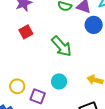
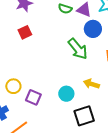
green arrow: (62, 46) -> (78, 49), moved
cyan circle: (59, 81) -> (66, 94), moved

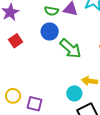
blue circle: (93, 29) -> (50, 31), moved
cyan circle: (66, 94) -> (74, 93), moved

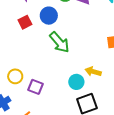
blue circle: (50, 31) -> (49, 16), moved
green arrow: (70, 49) -> (59, 42), moved

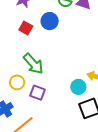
red square: (25, 22) -> (26, 28), turned -32
green arrow: (59, 42) -> (33, 64), moved

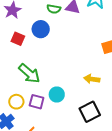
yellow circle: (17, 82) -> (16, 102), moved
cyan circle: (78, 87) -> (57, 95), moved

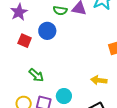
green arrow: (29, 73) -> (36, 75), size x0.7

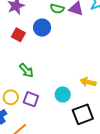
cyan circle: (64, 96) -> (63, 94), moved

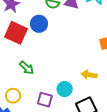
red square: (18, 35) -> (16, 33), size x1.6
purple square: (31, 99) -> (45, 100), moved

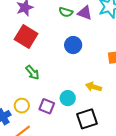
blue circle: (39, 24) -> (73, 45), moved
yellow circle: (13, 96) -> (22, 106), moved

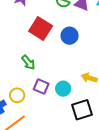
red square: (26, 37) -> (41, 28), moved
purple square: (47, 106) -> (41, 86), moved

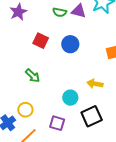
red square: (41, 28) -> (41, 41), size x0.7
purple square: (41, 86) -> (57, 123), moved

